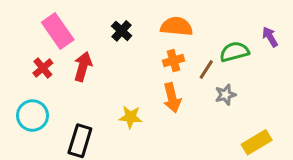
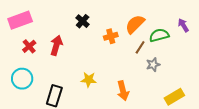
orange semicircle: (176, 26) -> (135, 24), moved, turned -50
pink rectangle: (58, 31) -> (20, 20), moved, turned -75
orange cross: (174, 61) -> (111, 36), moved
orange arrow: (172, 98) -> (123, 91), moved

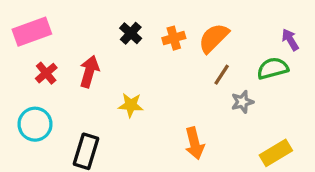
green semicircle: (159, 35) -> (273, 68), moved
orange cross: (111, 36) -> (174, 38), moved
yellow star: (89, 80) -> (131, 105), moved

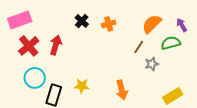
orange semicircle: (214, 38) -> (152, 24), moved
red cross: (46, 73) -> (29, 46), size x1.5
yellow star: (131, 105) -> (82, 86), moved
cyan circle: (35, 124) -> (35, 78), moved

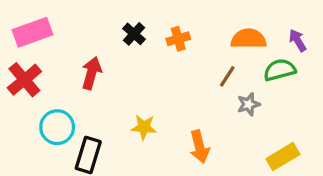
orange semicircle: (152, 24) -> (249, 39), turned 45
red cross: (29, 46) -> (24, 80), moved
yellow star: (82, 86) -> (144, 127), moved

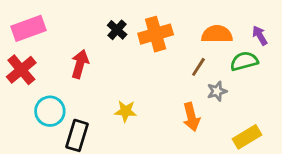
orange cross: (178, 39) -> (156, 34), size x1.6
orange arrow: (199, 147) -> (191, 117), moved

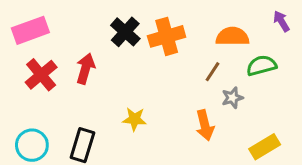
black cross: (117, 30) -> (125, 32), size x1.4
purple arrow: (260, 35) -> (281, 21), moved
red cross: (21, 70) -> (41, 75), moved
cyan circle: (50, 111) -> (32, 145), moved

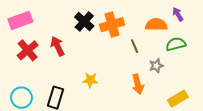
purple arrow: (281, 21) -> (178, 14), moved
red arrow: (85, 69) -> (57, 46), turned -42
brown line: (213, 72) -> (135, 46), moved, turned -56

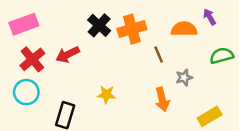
green semicircle: (176, 44) -> (222, 56), moved
red arrow: (57, 46) -> (68, 54), turned -90
cyan circle: (21, 98) -> (26, 92), moved

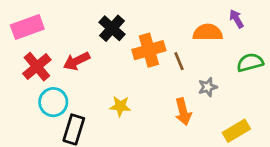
orange cross: (132, 29) -> (149, 50), moved
cyan circle: (26, 92) -> (53, 102), moved

